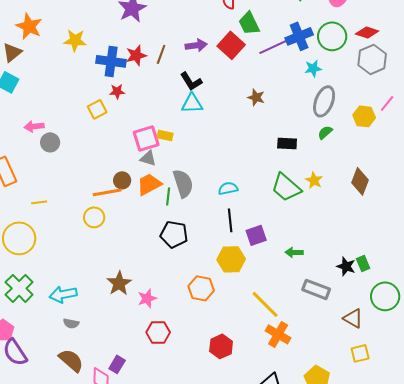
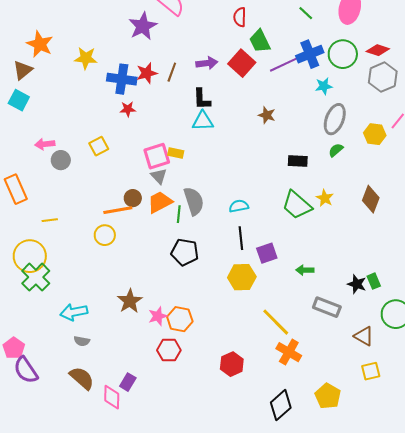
black L-shape: (191, 81) -> (202, 99), turned 30
yellow square: (97, 109) -> (99, 146), moved
gray triangle: (148, 158) -> (159, 176), turned 30
green cross: (19, 288) -> (36, 277), moved
orange hexagon: (201, 288) -> (180, 319), moved

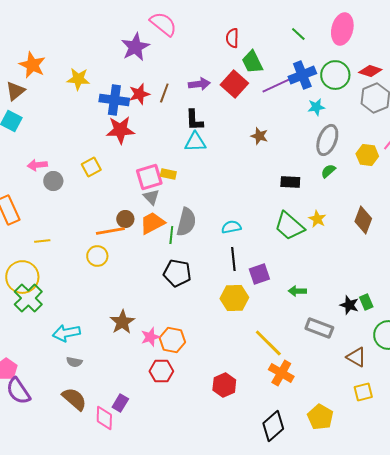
red star: (128, 109) -> (120, 130), size x1.8
gray semicircle: (194, 201) -> (186, 222), turned 32

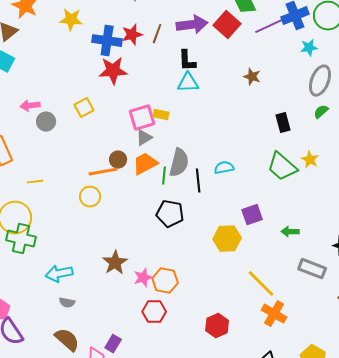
purple arrow: (199, 84) -> (192, 25), size x1.4
black rectangle: (290, 182) -> (283, 123), turned 72
gray triangle: (151, 197) -> (144, 138), turned 42
black line: (233, 259) -> (198, 181), moved
green cross: (28, 298) -> (21, 239), turned -32

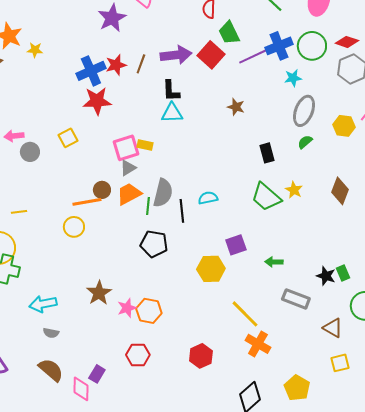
yellow star: (71, 20) -> (35, 50), moved, size x0.7
blue cross: (107, 41) -> (91, 71), turned -32
red hexagon: (154, 312) -> (138, 355), moved

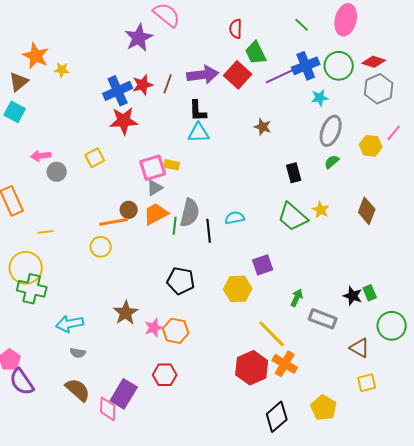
black pentagon: (154, 244) -> (181, 281), moved
green arrow: (274, 262) -> (297, 298), moved, turned 114
red hexagon: (201, 356) -> (252, 368), moved, size x1.4
purple rectangle: (97, 374) -> (124, 394), size x1.6

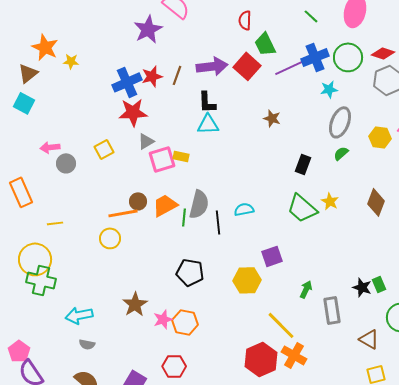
black rectangle: (294, 173) -> (303, 164), turned 36
gray triangle: (155, 188) -> (146, 141), moved
gray rectangle: (323, 319) -> (332, 310), turned 60

